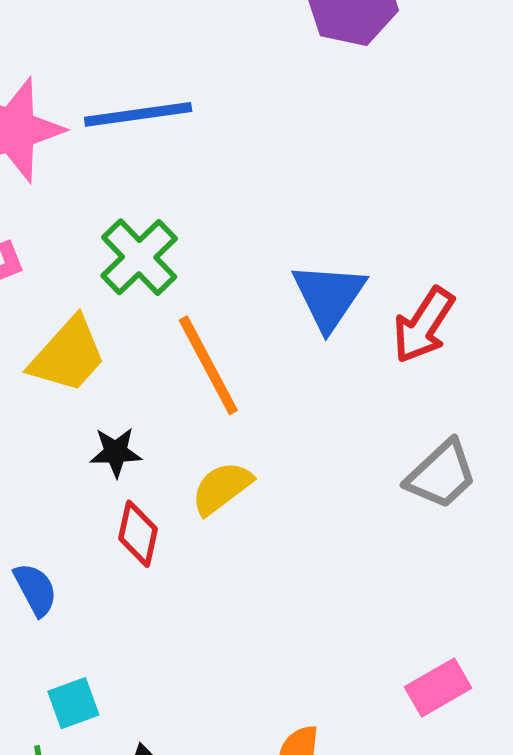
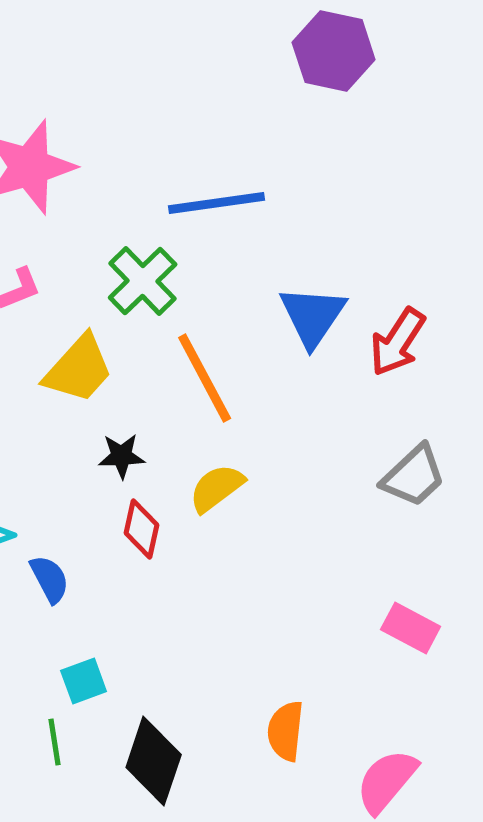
blue line: (138, 114) -> (217, 203), moved
pink rectangle: (438, 688) -> (411, 628), moved, turned 58

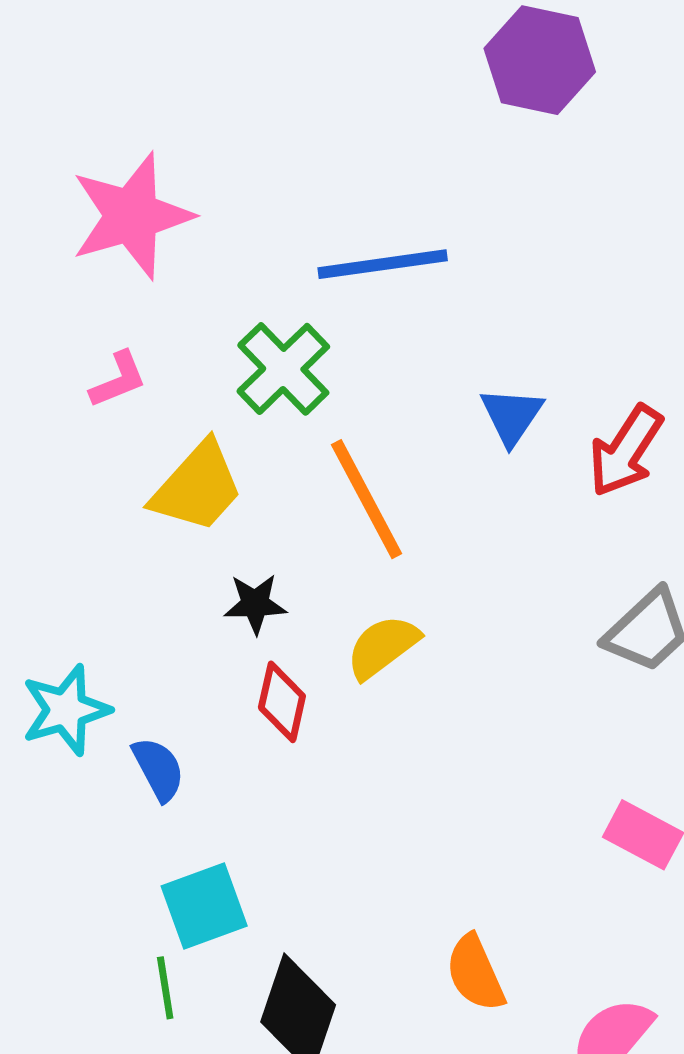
blue triangle: (313, 316) -> (512, 416), size x0.7
cyan square: (84, 681) -> (204, 906), size x1.4
orange semicircle: (286, 731) -> (475, 973), turned -30

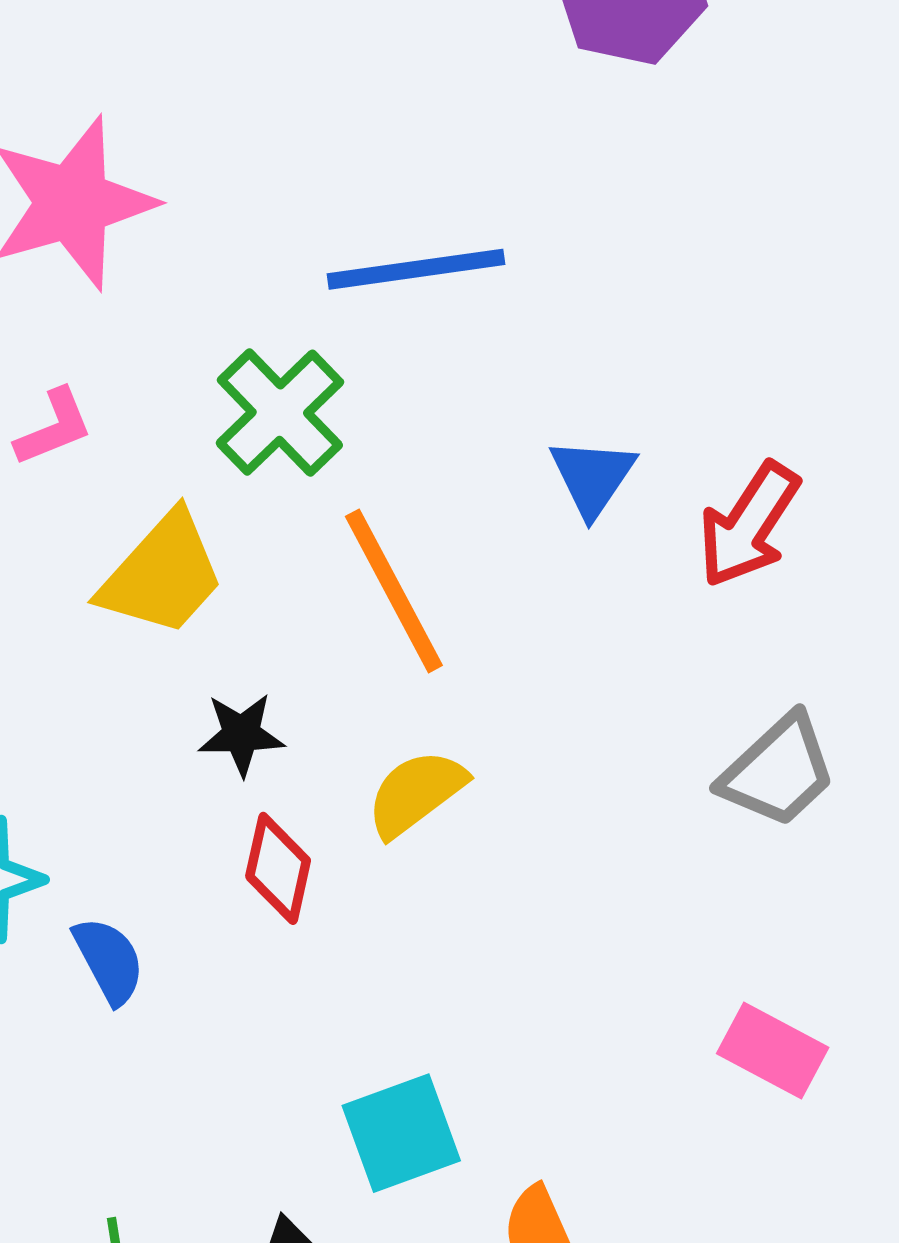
cyan square: (204, 906) -> (401, 1133), moved

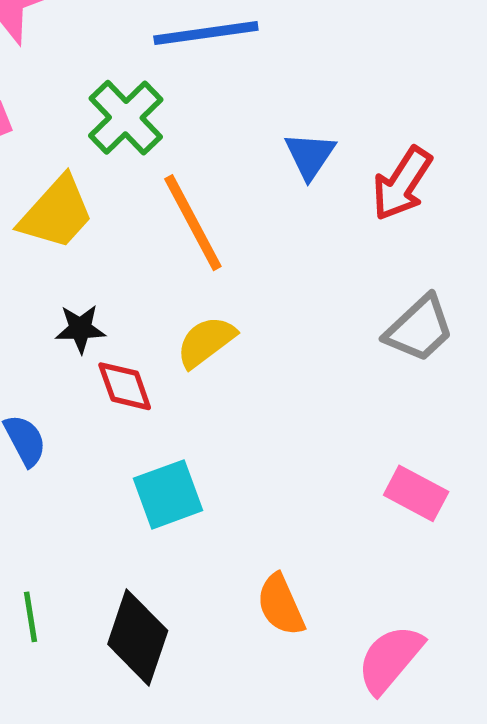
black star: (241, 734) -> (80, 329), moved
red diamond: (278, 868) -> (125, 386), turned -32
cyan square: (401, 1133) -> (168, 494), moved

